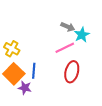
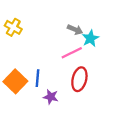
yellow cross: (12, 49) -> (13, 27), moved
purple star: (25, 88) -> (51, 97), moved

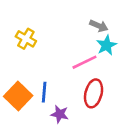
yellow cross: (13, 27) -> (26, 39), moved
gray arrow: (75, 30) -> (99, 26), moved

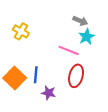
pink line: (84, 62) -> (69, 50), turned 48

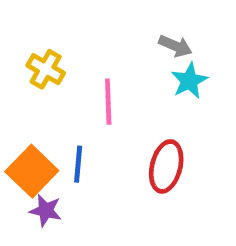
pink line: (69, 50) -> (108, 102), moved, turned 66
purple star: (48, 93) -> (46, 210), moved

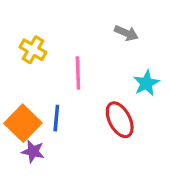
cyan star: (189, 81) -> (146, 83), moved
red ellipse: (166, 166) -> (120, 120), turned -42

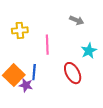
yellow cross: (33, 50) -> (20, 30), turned -35
purple star: (33, 151) -> (26, 85), moved

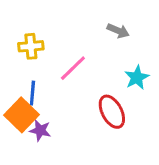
pink line: (47, 45) -> (73, 68), turned 48
blue line: (34, 72) -> (32, 93), moved

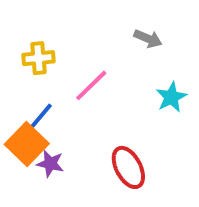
blue line: (32, 93) -> (40, 117), turned 35
red ellipse: (112, 112) -> (128, 167), moved

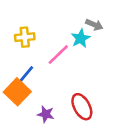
cyan star: (171, 97) -> (81, 38), moved
purple star: (50, 164) -> (46, 114), moved

